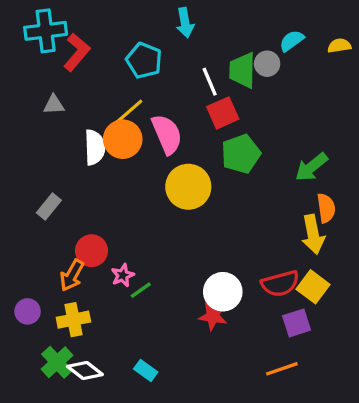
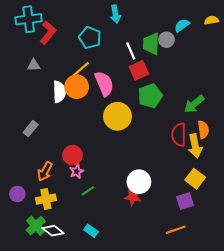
yellow semicircle: (339, 46) -> (211, 20), moved
red circle: (92, 251) -> (73, 155), moved
red semicircle: (280, 284) -> (179, 135), moved, turned 105
green line: (141, 290) -> (88, 191), moved

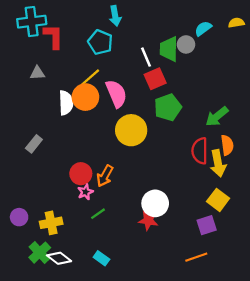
cyan arrow: (115, 14) -> (115, 16), moved
red L-shape: (48, 33) -> (53, 36), turned -40
orange arrow: (45, 171) -> (105, 176), moved

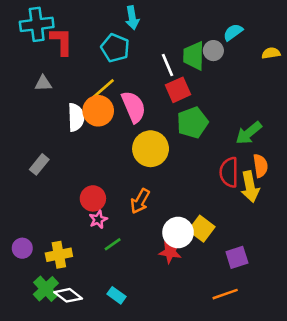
yellow semicircle: (236, 23) -> (271, 53), moved
orange arrow: (105, 176) -> (140, 201), moved
yellow square: (218, 200) -> (202, 229), moved

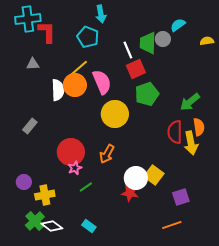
red circle: (93, 198) -> (71, 152), size x1.4
purple circle: (22, 248) -> (24, 182), moved

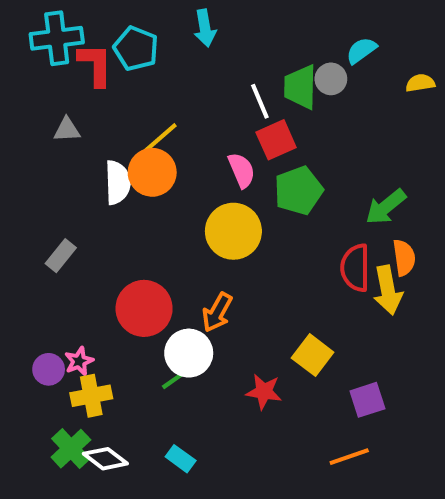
cyan pentagon: (88, 37) -> (136, 48), moved
pink semicircle: (102, 82) -> (242, 170), moved, size x0.7
pink star: (75, 168) -> (79, 361), moved
white circle: (136, 178) -> (189, 353), moved

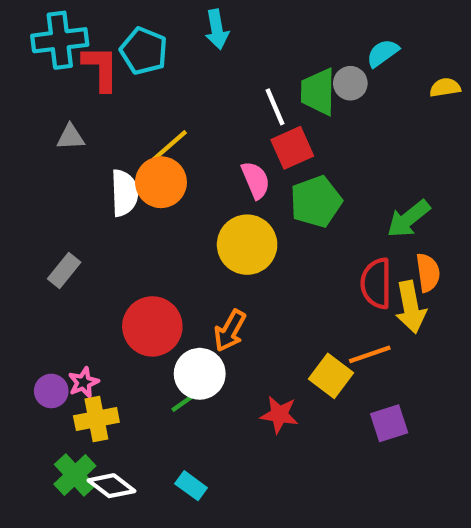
orange line: (349, 457) -> (370, 354), moved

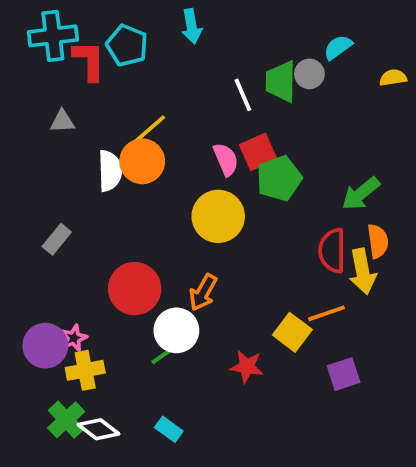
red square: (292, 148) -> (258, 152), moved
purple circle: (51, 391) -> (45, 346), size x1.5

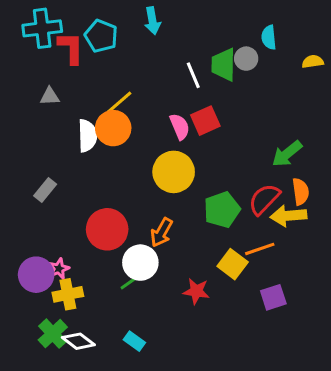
cyan semicircle: (338, 47) -> (269, 37), turned -60
green pentagon: (279, 178) -> (222, 210), moved
red semicircle: (332, 251) -> (264, 199), turned 44
yellow arrow: (363, 272) -> (288, 216), turned 96

